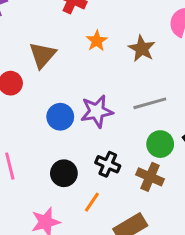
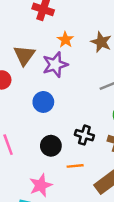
purple star: (97, 111) -> (55, 65), moved
orange line: (92, 202) -> (75, 166), turned 56

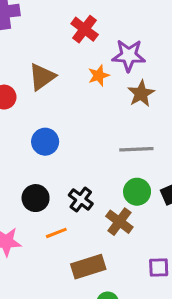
purple star: (55, 65) -> (129, 55), moved
orange line: (75, 166) -> (56, 233), turned -35

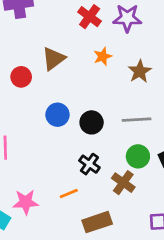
purple star: (129, 55) -> (127, 18), moved
black circle: (36, 198) -> (92, 122), moved

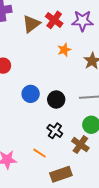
brown triangle: (54, 59) -> (31, 24), moved
orange line: (69, 194) -> (40, 153), turned 56

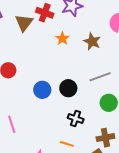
brown cross: (80, 145) -> (105, 138), moved, turned -30

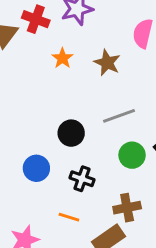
blue circle: (42, 90) -> (36, 168), moved

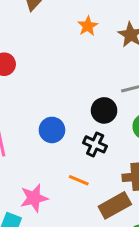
black circle: (71, 133) -> (104, 110), moved

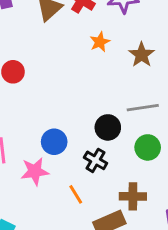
orange line: (79, 180) -> (76, 194), turned 30
pink star: (34, 198) -> (35, 171), moved

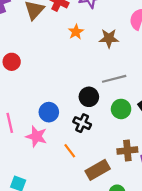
brown star: (142, 55) -> (109, 38), turned -30
pink star: (35, 171) -> (36, 136), turned 30
brown cross: (133, 196) -> (127, 151), moved

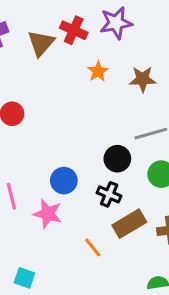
orange line: (70, 151) -> (93, 247), moved
brown rectangle: (98, 170) -> (129, 224), moved

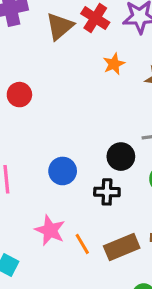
black cross: (109, 194) -> (107, 192), turned -30
pink star: (48, 214) -> (50, 230), moved
brown rectangle: (129, 224) -> (122, 247), moved

